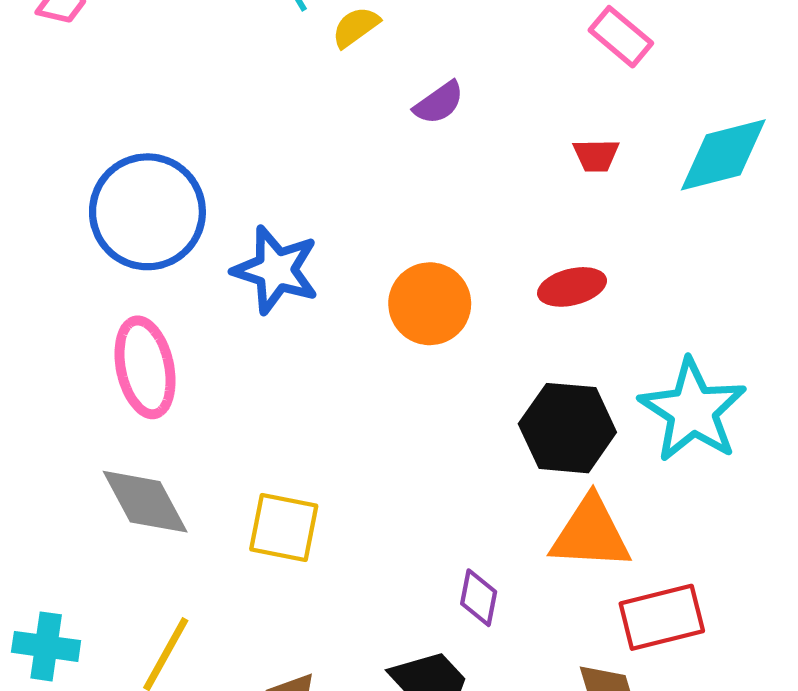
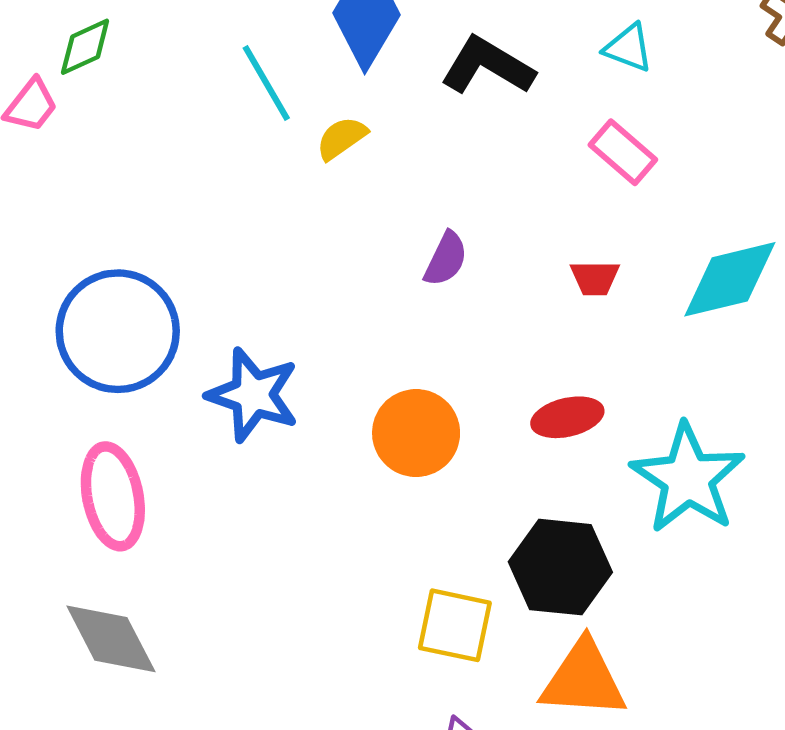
purple semicircle: (439, 103) -> (446, 259), moved, turned -30
cyan star: (693, 410) -> (688, 478), moved
yellow square: (284, 527) -> (455, 625), moved

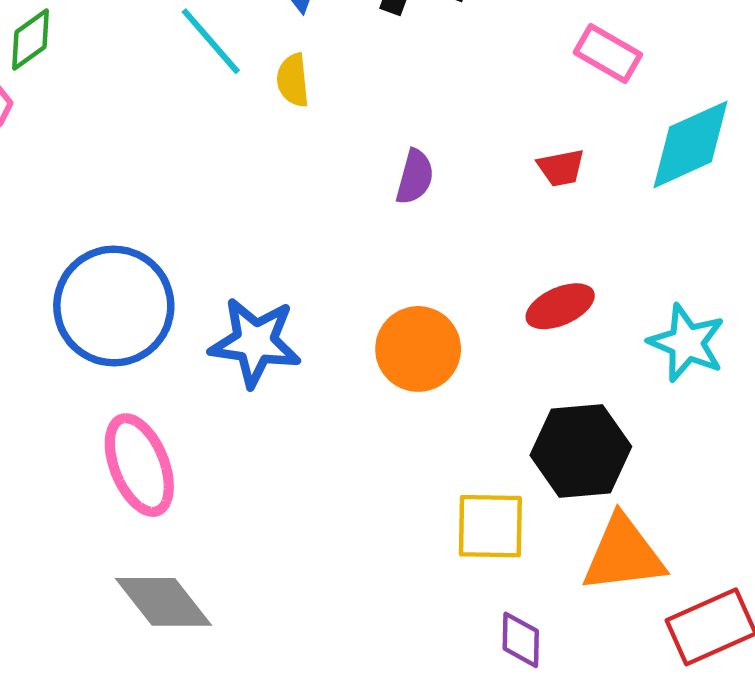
yellow semicircle: (342, 138) -> (293, 80), turned -50
pink rectangle: (623, 152) -> (608, 53), moved
cyan star: (688, 478) -> (687, 343), size x0.7

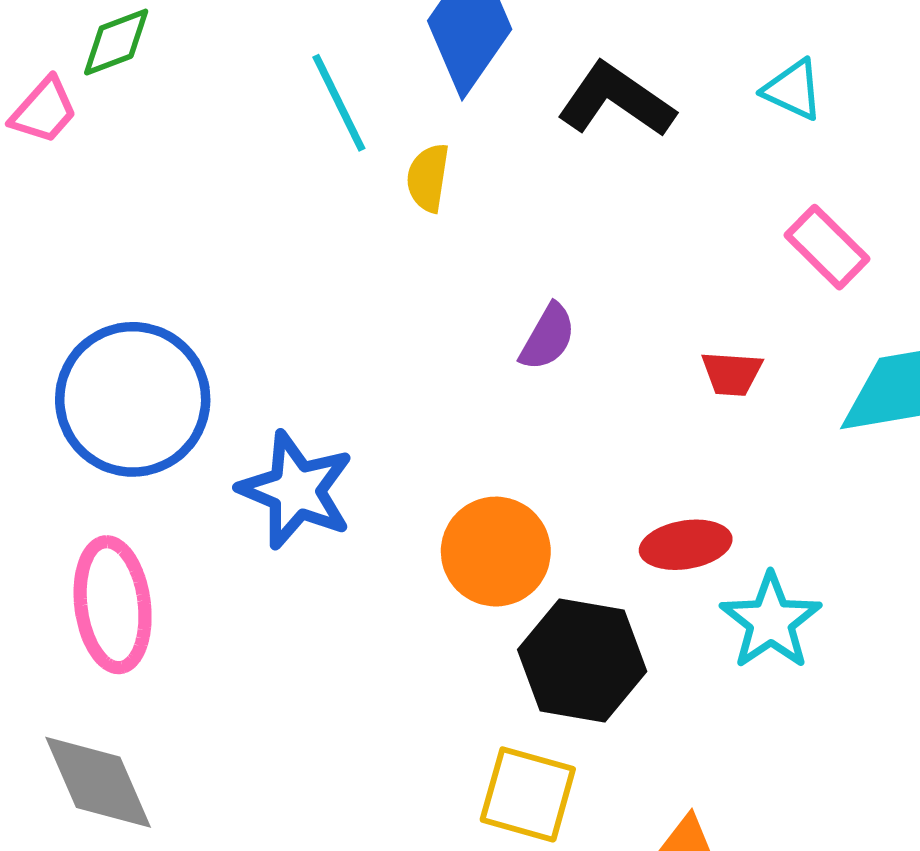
cyan star: (687, 343) -> (771, 621), moved
black hexagon: (581, 451) -> (582, 661), moved

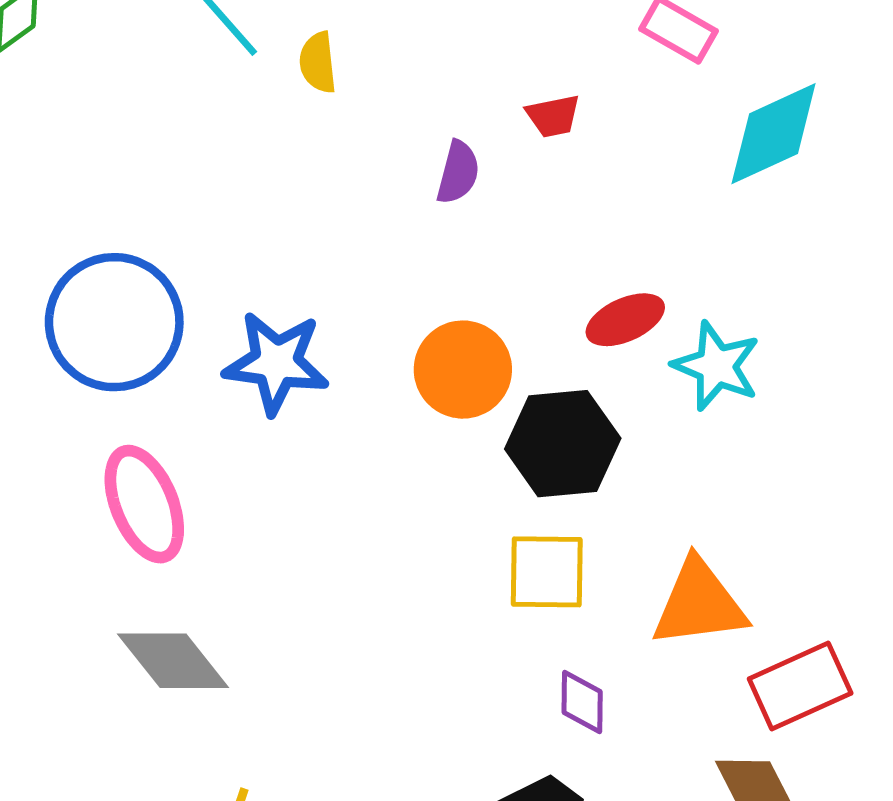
red trapezoid: (732, 373) -> (553, 116), moved

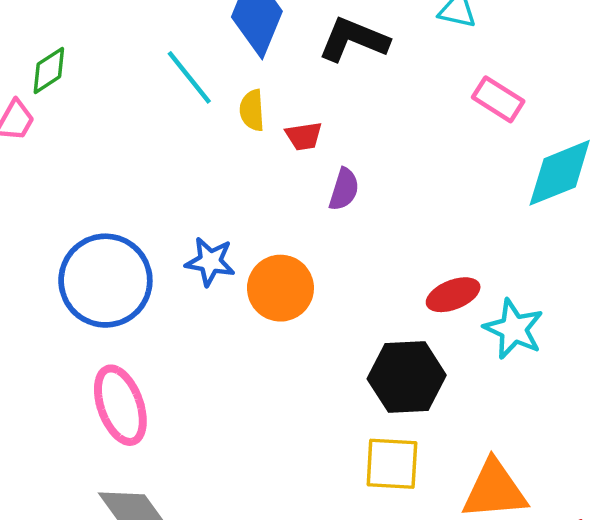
red trapezoid: (553, 116) -> (304, 136), moved
blue star: (276, 363) -> (210, 262), moved, size x0.7
orange circle: (463, 370) -> (280, 288), moved

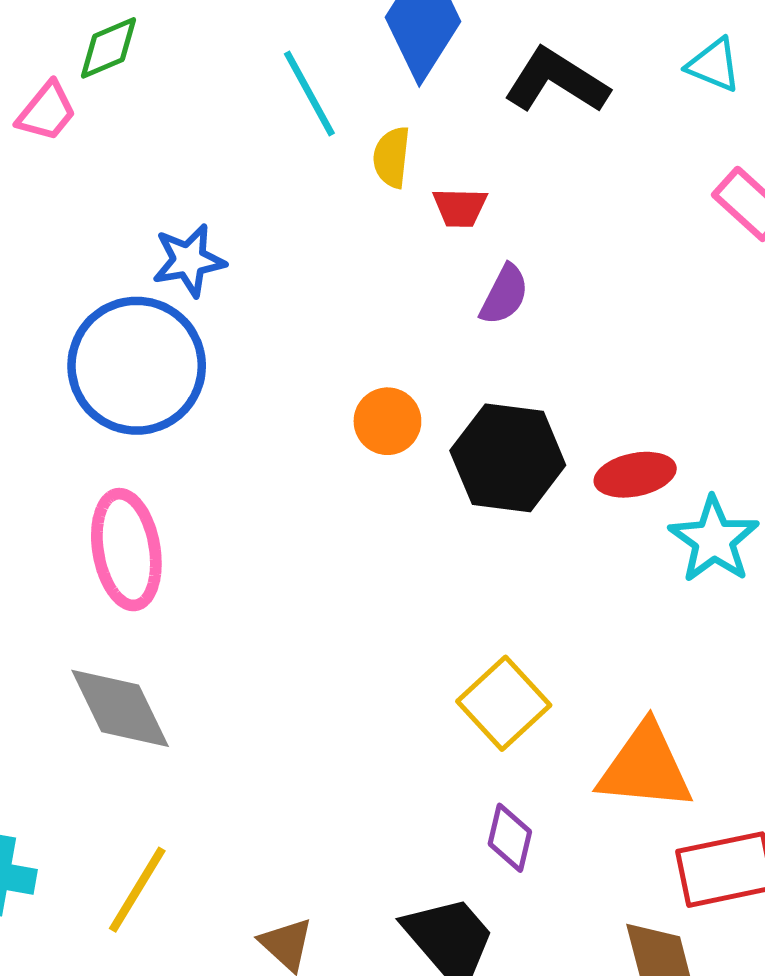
blue star: (210, 262) -> (189, 260), moved, turned -30
orange circle: (280, 288) -> (387, 421), size x0.7
black hexagon: (407, 377) -> (508, 458), moved
yellow square: (392, 464) -> (504, 703), turned 34

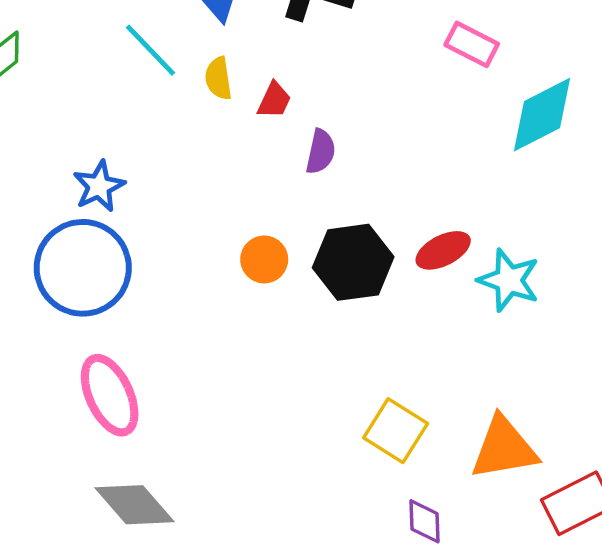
red trapezoid: (460, 208) -> (274, 100), turned -51

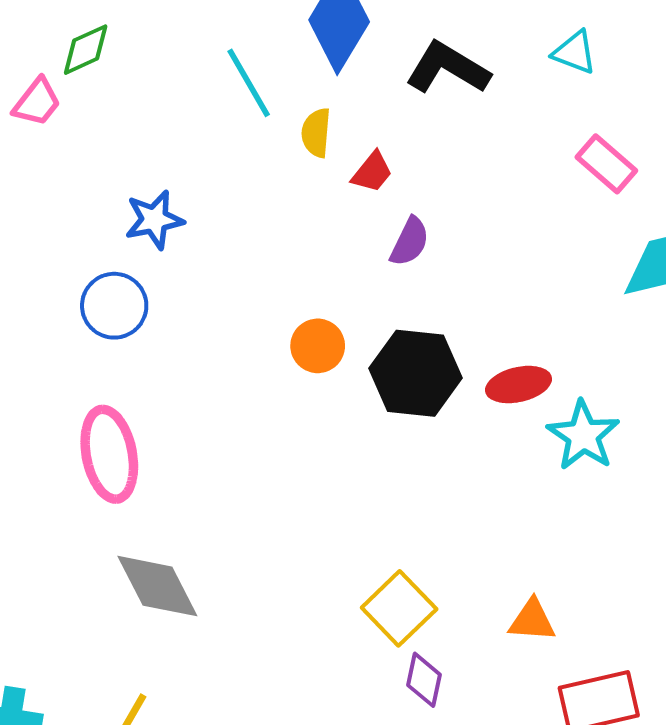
blue circle: (83, 268) -> (114, 306), size x0.6
yellow square: (396, 431) -> (399, 608), moved
orange triangle: (504, 448) -> (532, 620), size x0.6
gray diamond: (135, 505) -> (157, 586), moved

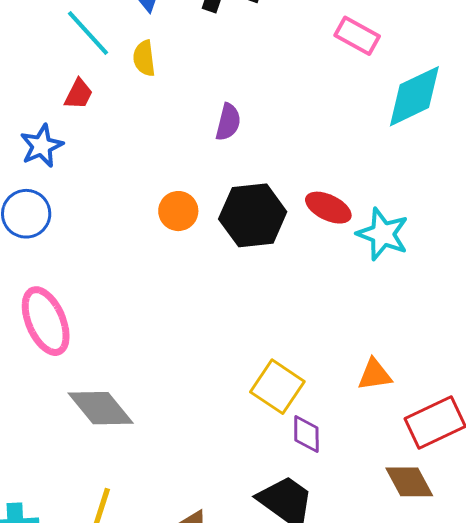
red trapezoid: (372, 172) -> (79, 94), moved
red ellipse: (519, 385) -> (328, 208), turned 51

